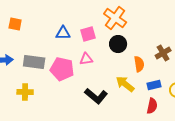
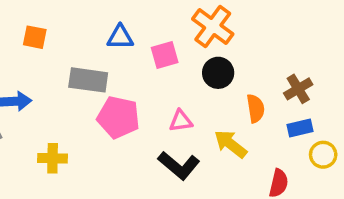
blue triangle: (63, 33) -> (120, 37), moved
pink triangle: (86, 59) -> (181, 121), moved
gray rectangle: (34, 62) -> (88, 80), moved
blue rectangle: (154, 85) -> (300, 128), moved

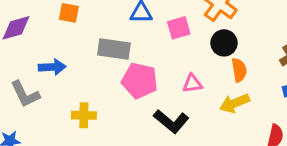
orange semicircle: (255, 108) -> (239, 70), moved
yellow arrow: (231, 144) -> (235, 103), turned -60
black L-shape: (179, 165) -> (171, 121), moved

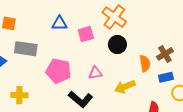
gray rectangle: (114, 49) -> (26, 49), moved
orange semicircle: (239, 70) -> (145, 63), moved

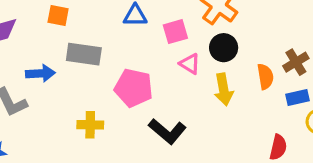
pink triangle: (95, 73) -> (190, 64), moved, turned 40
yellow arrow: (125, 87) -> (224, 89), moved, turned -78
yellow cross: (19, 95) -> (90, 125), moved

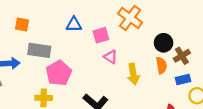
black circle: (224, 48) -> (164, 43), moved
pink pentagon: (134, 88) -> (59, 73), moved, turned 30

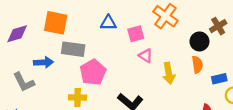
orange square: (22, 24) -> (56, 23), size x1.6
brown cross: (182, 56) -> (218, 26), moved

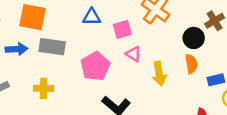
blue arrow: (44, 62) -> (16, 49), moved
pink pentagon: (93, 72) -> (95, 66), moved
yellow cross: (78, 97) -> (44, 88), moved

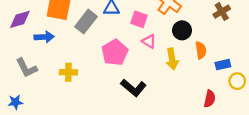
pink square: (122, 29) -> (139, 19), turned 35
black circle: (194, 38) -> (182, 30), moved
gray rectangle: (52, 47) -> (86, 22), moved, turned -60

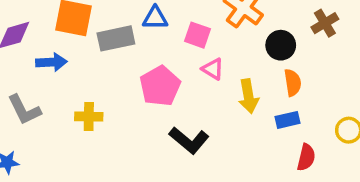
gray rectangle: (86, 22) -> (116, 38), turned 40
black circle: (182, 30) -> (281, 45), moved
blue rectangle: (223, 65) -> (288, 120), moved

